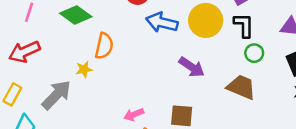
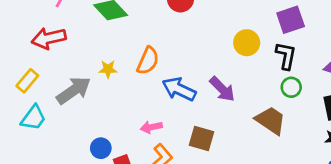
yellow circle: (206, 20) -> (247, 43), size x0.7
blue arrow: (162, 22) -> (179, 89), moved
orange semicircle: (104, 46) -> (148, 61), moved

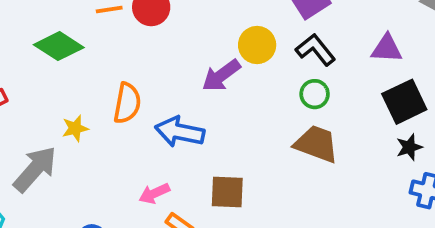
black L-shape: (286, 56) -> (316, 50), turned -36
green circle: (291, 87) -> (315, 94), moved
purple arrow: (222, 89) -> (221, 75), moved, turned 112

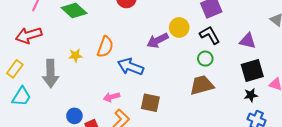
brown trapezoid: (316, 144) -> (202, 85), turned -45
gray arrow: (35, 169) -> (51, 74), turned 128

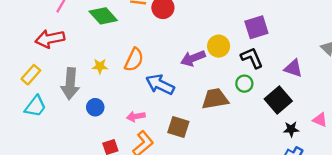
black square: (252, 71) -> (278, 100), moved, turned -30
brown trapezoid: (202, 85) -> (215, 99), moved
blue circle: (74, 116) -> (95, 107), moved

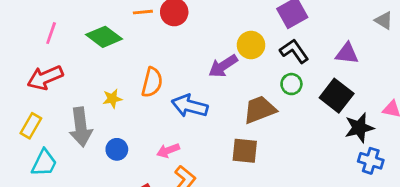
brown square: (178, 127) -> (245, 151), moved
black star: (291, 129) -> (359, 128), size x1.5

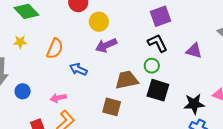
yellow circle: (251, 45) -> (99, 22), moved
black square: (337, 96) -> (158, 90), moved, turned -30
yellow star: (112, 99) -> (20, 42), moved
blue arrow: (190, 106) -> (78, 69), size x0.7

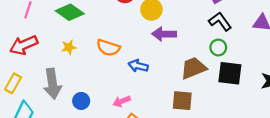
purple arrow: (106, 45) -> (164, 34), turned 35
orange semicircle: (55, 49) -> (108, 48), turned 95

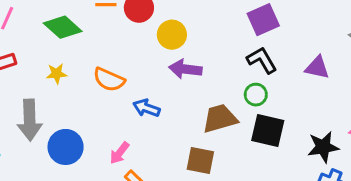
blue circle: (81, 101) -> (66, 147), size x1.5
pink arrow: (122, 101) -> (119, 153), turned -36

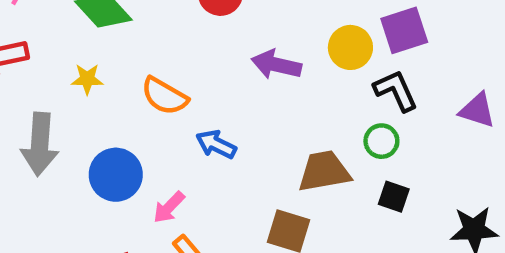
yellow circle: (172, 35) -> (350, 47), moved
purple arrow: (185, 69) -> (276, 65), moved
black square: (268, 131) -> (394, 197), size x0.6
blue circle: (66, 147) -> (116, 175), moved

